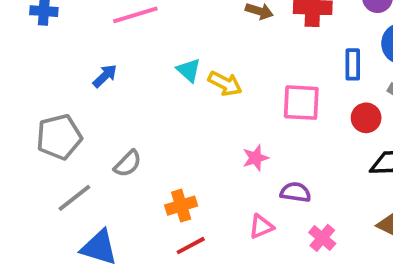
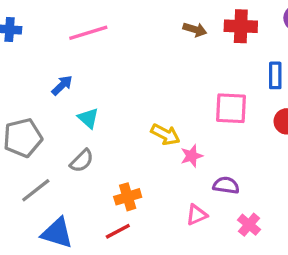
cyan triangle: (189, 70) -> (88, 118), moved
yellow arrow: (225, 84) -> (165, 134), moved
red line: (191, 246) -> (118, 231), moved

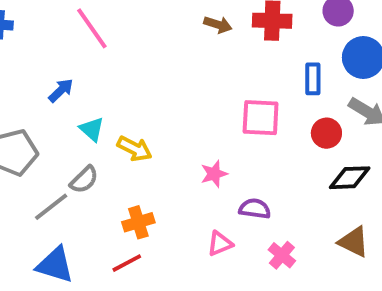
pink line: (88, 33) -> (92, 28), turned 72
yellow arrow: (165, 134) -> (135, 149), moved
gray line: (36, 190) -> (51, 207), moved

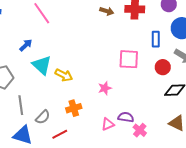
cyan triangle: (92, 129) -> (42, 65), size x1.5
gray semicircle: (84, 180) -> (43, 117), moved
gray line: (51, 207) -> (21, 105), turned -60
purple semicircle: (255, 209) -> (126, 117), moved
orange cross: (138, 222) -> (74, 108), moved

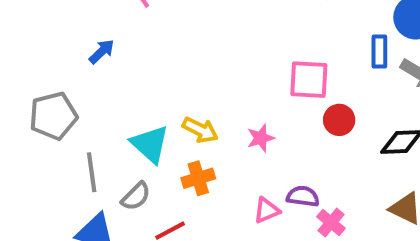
blue rectangle: (156, 39) -> (379, 51), moved
cyan triangle: (42, 65) -> (150, 144), moved
red circle: (163, 67) -> (339, 120), moved
yellow arrow: (64, 75) -> (200, 130), moved

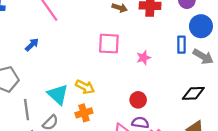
pink square: (309, 80) -> (109, 44), moved
red circle: (339, 120) -> (138, 100), moved
pink star: (261, 138) -> (144, 58), moved

